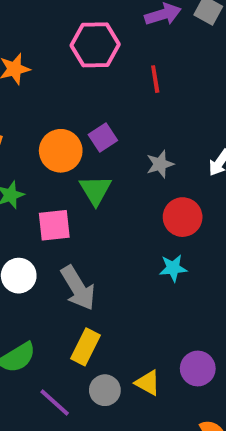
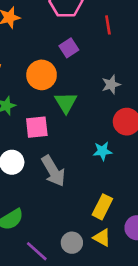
purple square: (103, 137) -> (69, 48), moved
cyan star: (173, 268) -> (102, 151), moved
yellow rectangle: (85, 347) -> (102, 207), moved

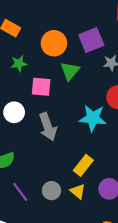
purple square: (69, 48) -> (91, 40), moved, size x1.5
cyan star: (102, 151) -> (93, 118), size x1.6

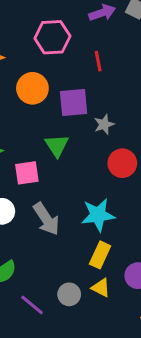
purple square: (91, 40) -> (74, 102), turned 30
orange circle: (54, 43) -> (32, 88), moved
cyan star: (93, 118) -> (98, 215), moved

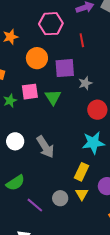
pink square: (27, 173) -> (30, 92), moved
cyan star: (98, 215) -> (93, 143), moved
yellow triangle: (101, 288) -> (82, 194), turned 32

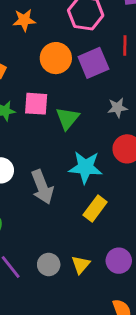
purple square: (65, 68) -> (93, 63), moved, turned -30
cyan star: (93, 143) -> (85, 167), moved
yellow rectangle: (81, 172) -> (95, 209), moved

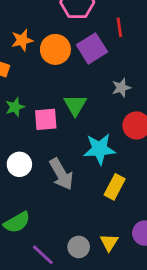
orange star: (24, 20) -> (22, 40), moved
pink square: (36, 104) -> (46, 119), moved

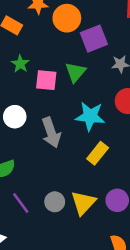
purple square: (92, 48) -> (94, 39), moved
green star: (15, 107) -> (20, 64), turned -30
yellow triangle: (109, 242) -> (83, 203), size x1.5

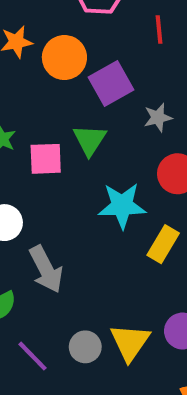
gray arrow: (51, 133) -> (46, 269), moved
yellow rectangle: (98, 153) -> (163, 244), moved

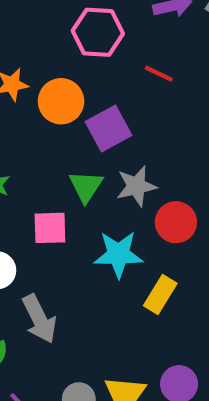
red line: (159, 30) -> (159, 74), turned -60
gray star: (158, 118) -> (136, 186), moved, size x1.4
pink square: (46, 159) -> (50, 228), moved

